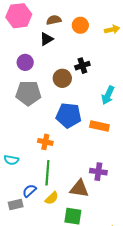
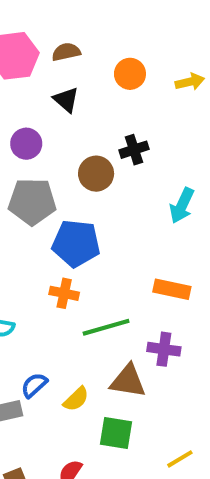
brown semicircle: (54, 20) -> (66, 52), moved
black triangle: (46, 39) -> (66, 100), turned -48
blue pentagon: (69, 115) -> (76, 243), moved
orange rectangle: (99, 126) -> (172, 289), moved
green line: (47, 173) -> (106, 327), moved, turned 70

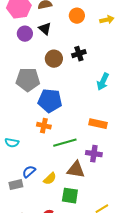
purple circle: (26, 144) -> (25, 34), moved
brown circle: (96, 174) -> (54, 59), moved

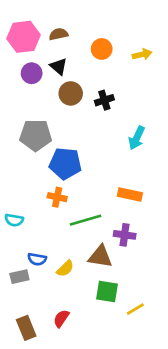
brown circle: (54, 59) -> (71, 93), moved
blue semicircle: (29, 172) -> (37, 259), turned -128
green square: (70, 196) -> (107, 291), moved

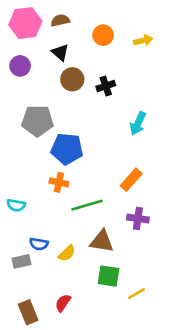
purple circle: (32, 73) -> (20, 66), moved
orange rectangle: (130, 194) -> (131, 180), turned -60
purple cross: (125, 235) -> (138, 219), moved

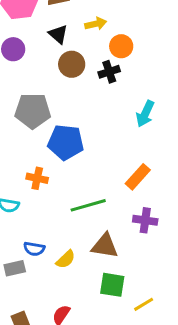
orange circle: (103, 35) -> (121, 46), moved
yellow arrow: (143, 40) -> (96, 24), moved
orange cross: (59, 182) -> (37, 178), moved

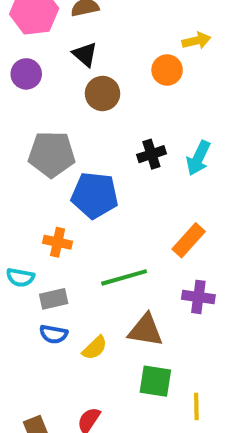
yellow arrow: (96, 24) -> (196, 41), moved
black cross: (109, 72) -> (151, 154), moved
gray rectangle: (15, 268) -> (54, 299), moved
yellow line: (144, 304) -> (196, 407), turned -60

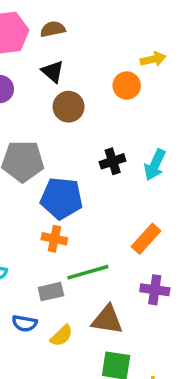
orange cross: (58, 242) -> (54, 239), moved
gray rectangle: (54, 299) -> (51, 292), moved

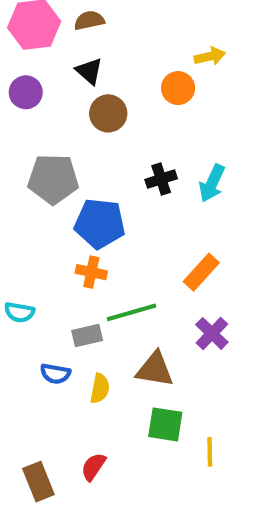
purple cross: (155, 290) -> (212, 333), turned 36
yellow semicircle: (61, 336) -> (100, 388), turned -35

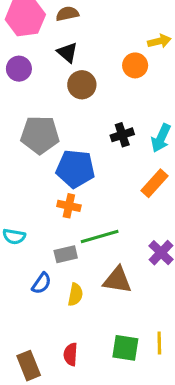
orange rectangle: (201, 272) -> (154, 183), moved
blue semicircle: (55, 374) -> (42, 283), turned -65
green square: (165, 424) -> (125, 348), moved
red semicircle: (93, 467) -> (71, 354), turned -30

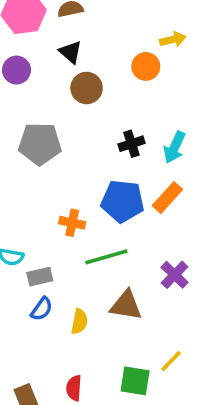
blue pentagon: (75, 169) -> (122, 201), moved
gray rectangle: (66, 254) -> (40, 277), moved
yellow line: (159, 343) -> (171, 361), moved, turned 45

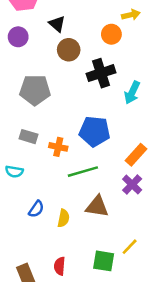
black cross: (131, 144) -> (101, 73), moved, size x1.5
orange rectangle: (167, 198) -> (136, 155), moved
gray rectangle: (40, 277) -> (28, 137), moved, turned 30

